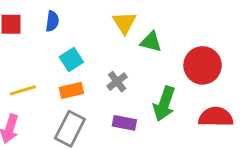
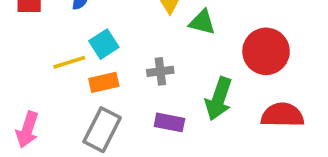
gray cross: (117, 82) -> (160, 71), turned 30
yellow line: (23, 90) -> (69, 62), moved

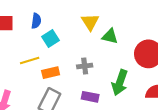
cyan square: (104, 44) -> (51, 38), moved

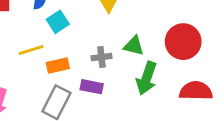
green triangle: (110, 36) -> (134, 46), moved
purple rectangle: (90, 97) -> (92, 87), moved

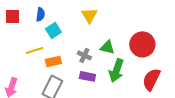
gray cross: (101, 57) -> (84, 55), turned 32
purple rectangle: (92, 87) -> (87, 76), moved
red semicircle: (196, 91) -> (151, 79), turned -65

